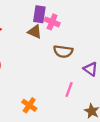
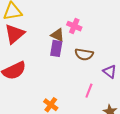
purple rectangle: (39, 14) -> (56, 48), moved

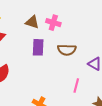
brown triangle: (58, 35) -> (32, 22), moved

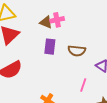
pink cross: (53, 23) -> (57, 20), moved, turned -32

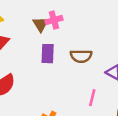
brown triangle: (46, 22) -> (41, 24), turned 40

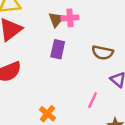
brown semicircle: (81, 56) -> (103, 53), moved

